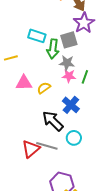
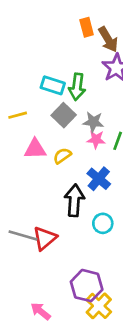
gray square: (69, 40) -> (64, 115), moved, turned -30
green arrow: (53, 49) -> (77, 87), moved
black arrow: (53, 121) -> (74, 200), turned 50
gray line: (47, 146) -> (23, 236), moved

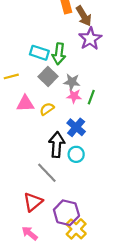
cyan circle: (103, 223) -> (76, 154), moved
gray line: (23, 236) -> (47, 173), moved, turned 30
red triangle: (45, 238) -> (33, 202), moved

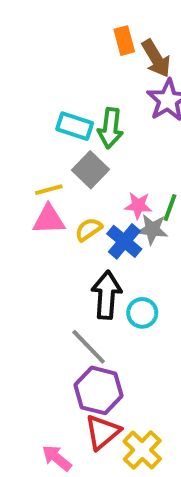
yellow line: (11, 76) -> (49, 190), moved
gray star: (72, 82) -> (152, 229), moved
blue cross: (76, 127) -> (124, 241), moved
red triangle: (33, 202) -> (102, 432), moved
purple hexagon: (66, 213) -> (98, 390), moved

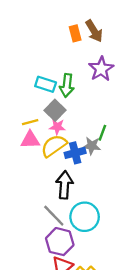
brown arrow: (156, 58) -> (94, 31), moved
pink star: (138, 206) -> (57, 127), moved
yellow semicircle: (89, 229) -> (54, 146), size x1.6
blue cross: (124, 241) -> (75, 153), turned 36
cyan circle: (142, 313) -> (85, 217), moved, size x1.6

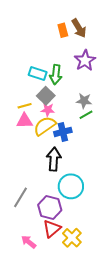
green line: (102, 133) -> (86, 115), turned 40
gray star: (92, 146) -> (84, 101), moved
gray line: (54, 216) -> (21, 197), moved, turned 75

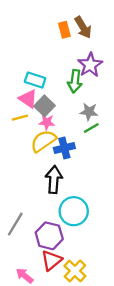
green arrow: (56, 75) -> (75, 81), moved
pink triangle: (25, 121) -> (28, 99), moved, turned 36

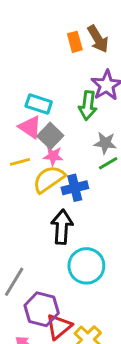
yellow line: (20, 118) -> (20, 162), moved
purple hexagon: (49, 236) -> (42, 309), moved

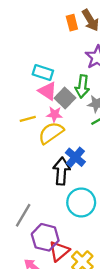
green arrow: (88, 105) -> (82, 86), moved
pink triangle: (30, 127) -> (48, 91), moved
gray square: (50, 136) -> (65, 98), moved
blue cross: (75, 188) -> (75, 157), moved, turned -36

